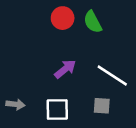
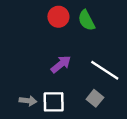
gray arrow: (15, 104) -> (28, 101), moved
gray square: (102, 106) -> (95, 98), turned 35

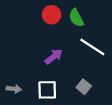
white line: (105, 70) -> (92, 47), moved
gray arrow: (28, 101) -> (14, 89), moved

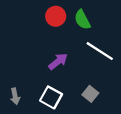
gray arrow: (14, 89) -> (15, 96), turned 72
white square: (47, 90) -> (51, 97), turned 30

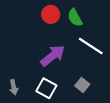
purple arrow: (58, 61) -> (53, 56), size x1.4

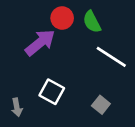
purple arrow: (53, 56) -> (40, 43), moved
white square: (46, 88) -> (52, 92), moved

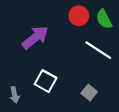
red circle: (62, 18) -> (79, 16), moved
green semicircle: (92, 22) -> (104, 19), moved

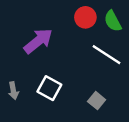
gray arrow: (15, 95) -> (13, 91), moved

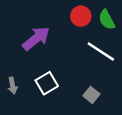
white square: (49, 88) -> (47, 83), turned 30

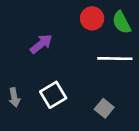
purple arrow: (36, 38) -> (41, 44), size x0.7
white line: (101, 51) -> (115, 59), turned -32

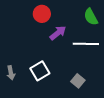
red circle: (92, 18) -> (42, 14), moved
purple arrow: (41, 44) -> (58, 33), moved

